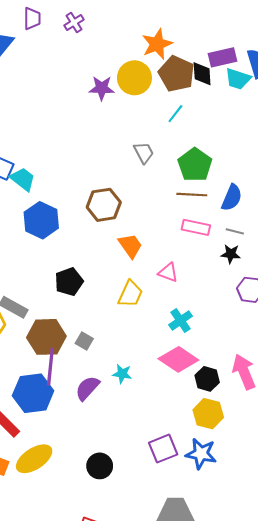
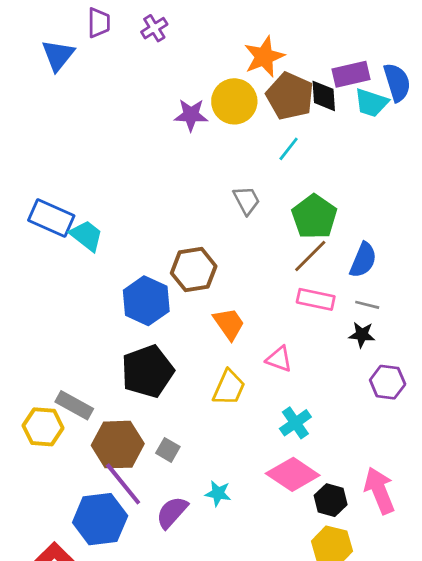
brown line: (192, 195) -> (310, 256), turned -48
blue hexagon: (41, 220) -> (146, 301), moved
black pentagon: (69, 282) -> (148, 371), size x1.4
purple line: (50, 367) -> (123, 484), turned -45

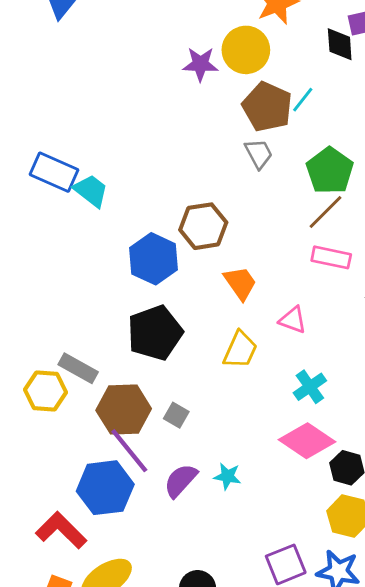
brown pentagon: (290, 96) -> (267, 107), moved
cyan star: (218, 493) -> (227, 476), moved

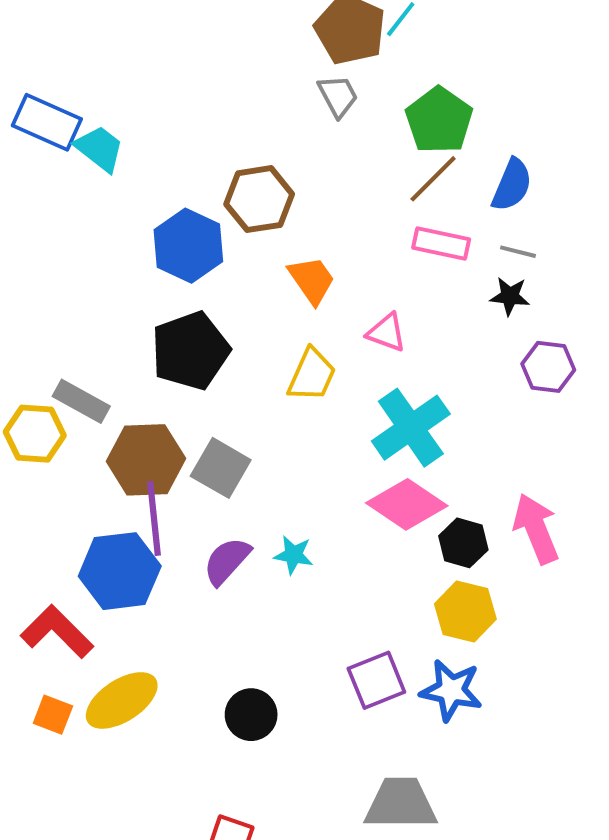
cyan cross: (310, 387) -> (411, 428), size x1.6
gray square: (176, 415) -> (221, 468), size x1.6
purple line: (129, 451) -> (154, 519), turned 33

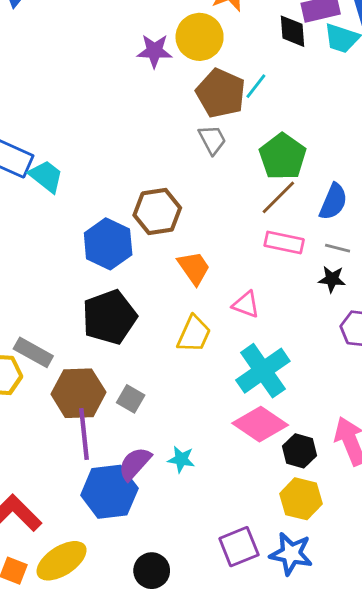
gray square: (221, 468) -> (131, 399), size x0.7
blue hexagon: (120, 571) -> (109, 492), moved

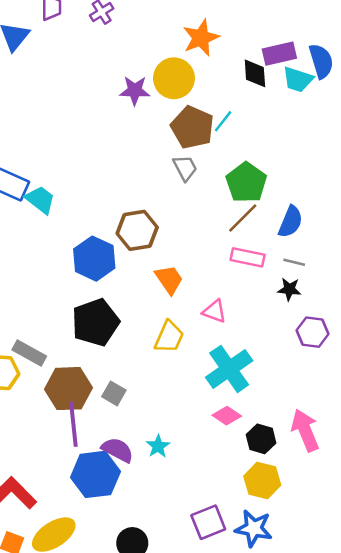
pink diamond: (260, 424) -> (227, 416), size x0.6
cyan star: (181, 459) -> (158, 446), turned 30
purple semicircle: (135, 464) -> (118, 450), turned 76

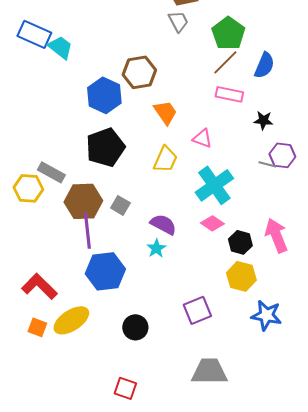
gray line: (294, 262) -> (267, 164), moved
purple semicircle: (118, 450) -> (163, 224), moved
blue star: (254, 528) -> (266, 315), moved

